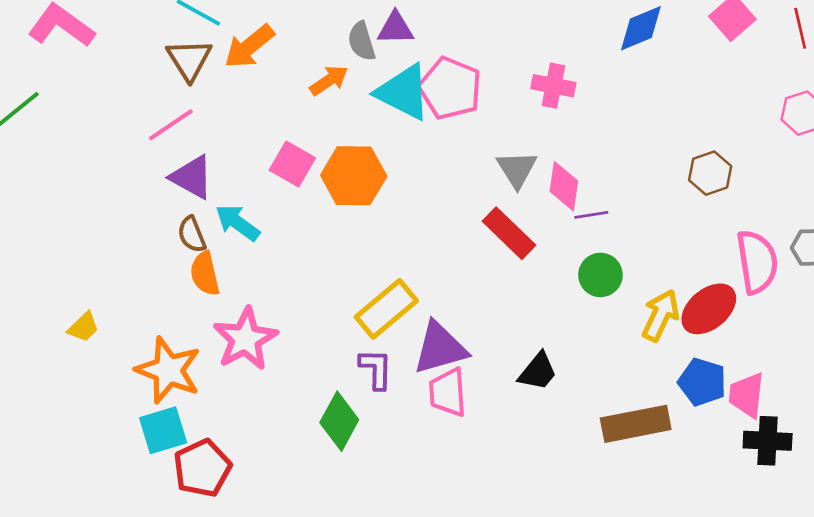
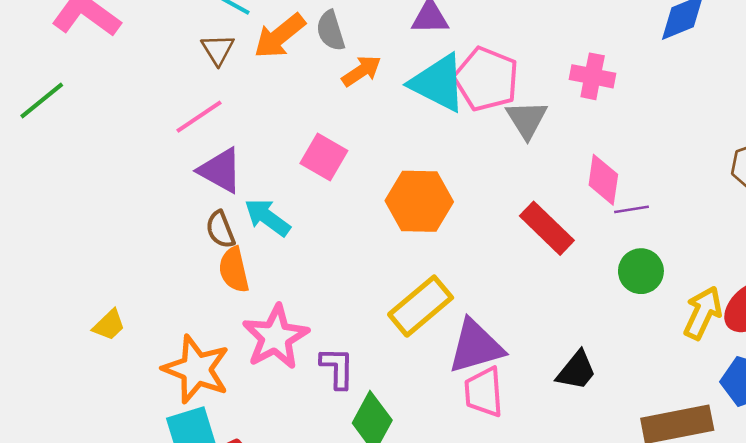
gray semicircle: (362, 41) -> (331, 31), moved
brown triangle: (189, 60) -> (218, 49), size x0.7
gray triangle: (517, 169) -> (527, 119), moved
orange hexagon: (354, 176) -> (419, 201), moved
purple L-shape: (376, 369) -> (337, 368), moved

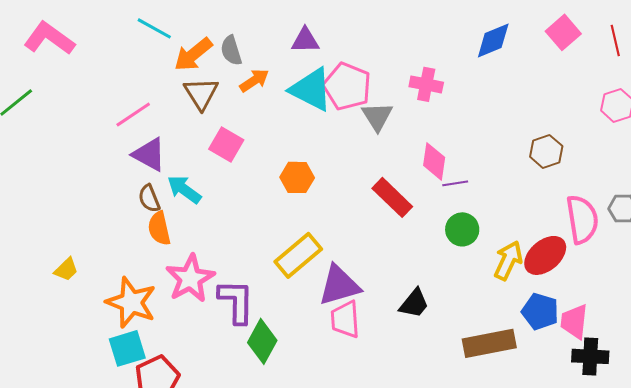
brown triangle: (218, 49) -> (201, 93), moved, size x1.4
orange hexagon: (419, 201) -> (297, 177), size x0.7
purple L-shape: (337, 368) -> (236, 301), size x1.4

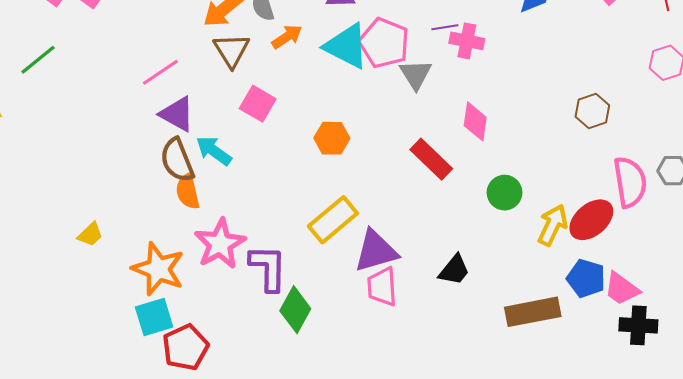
purple line: (455, 183) -> (445, 27), moved
brown semicircle: (149, 198) -> (177, 160), size x1.5
pink trapezoid: (574, 321) -> (622, 289), turned -60

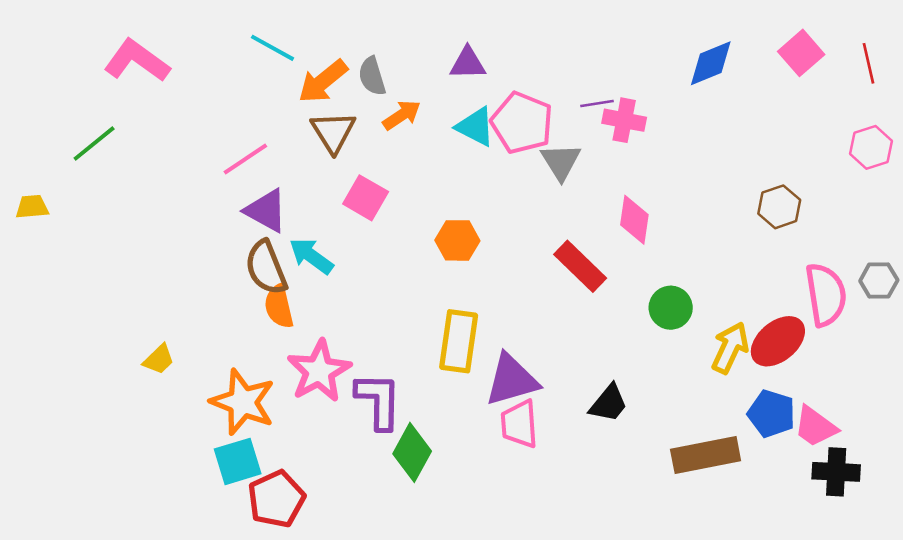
cyan triangle: (347, 46) -> (475, 127), size x0.7
yellow rectangle: (333, 220) -> (459, 341), turned -42

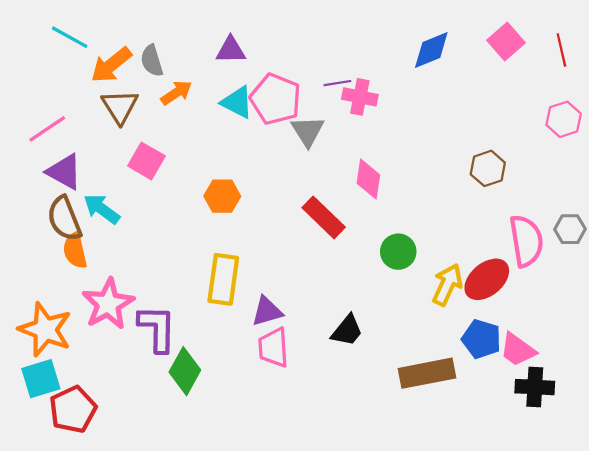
purple triangle: (512, 380) -> (267, 311), size x0.7

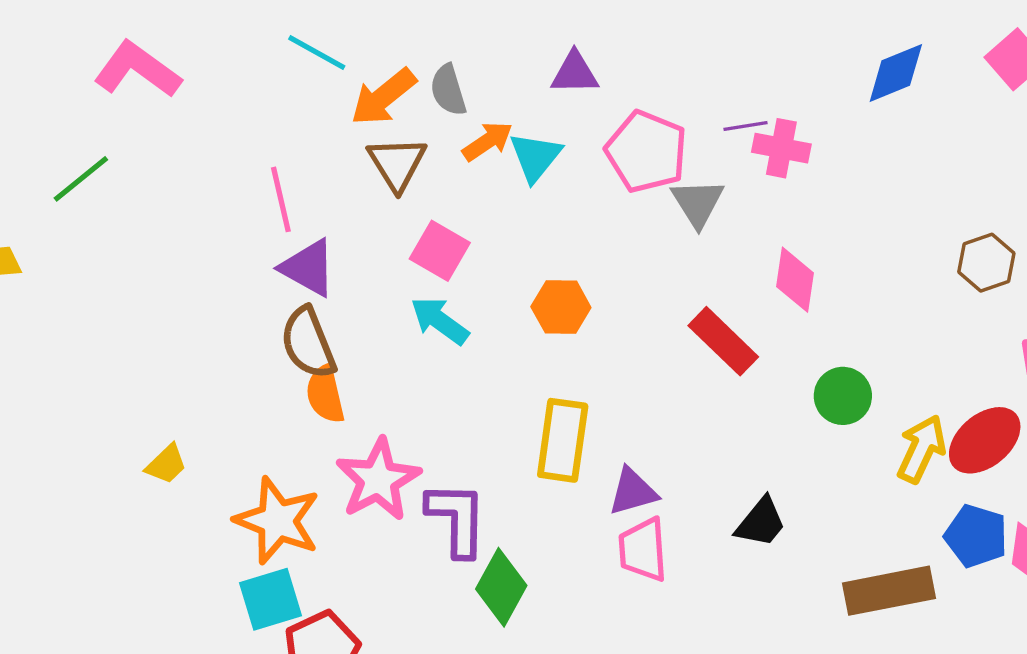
cyan triangle: (237, 102) -> (535, 157), moved, turned 42
pink line: (47, 129) -> (281, 199), turned -69
cyan arrow: (102, 209) -> (440, 321), moved

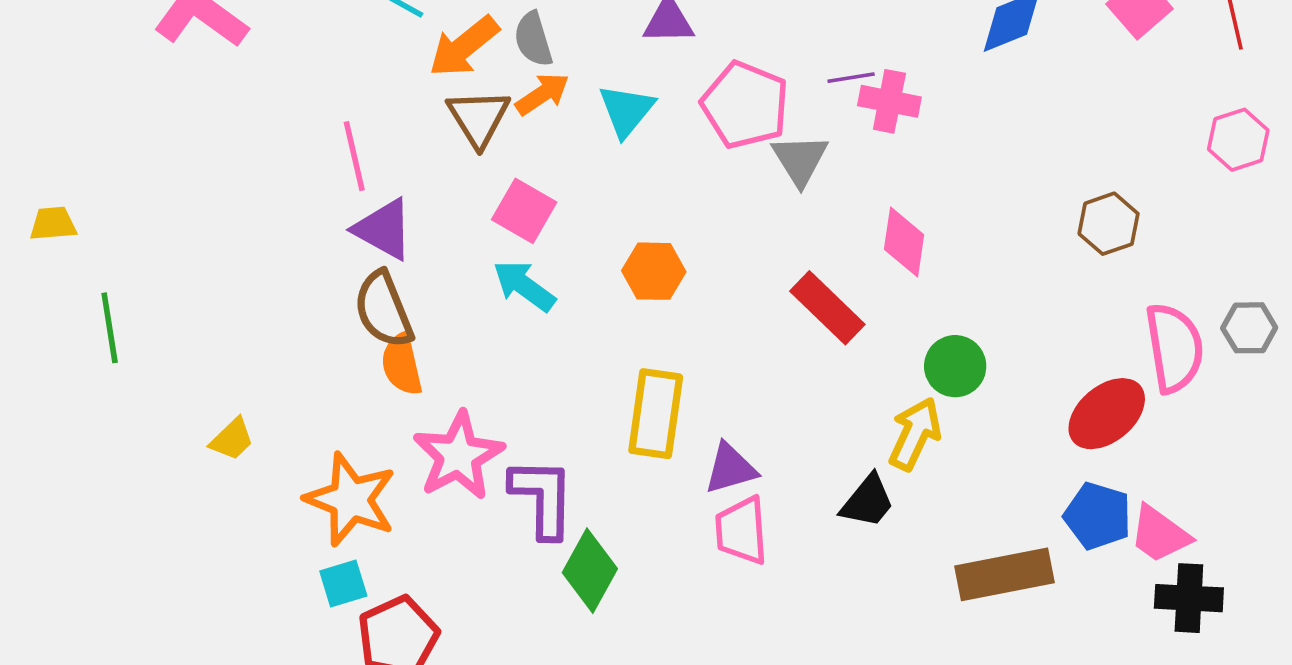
orange arrow: (488, 141) -> (542, 94), moved
green line: (81, 179) -> (110, 328), moved, turned -60
yellow arrow: (921, 449) -> (915, 434), moved
cyan square: (271, 599) -> (343, 583), size x0.7

